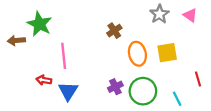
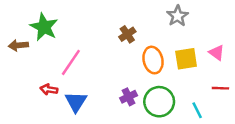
pink triangle: (190, 15) -> (217, 53), moved
pink line: (64, 56) -> (71, 62), turned 40
red line: (198, 79) -> (220, 88), turned -72

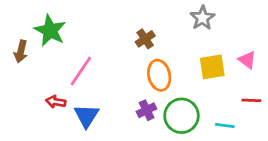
brown arrow: (18, 45) -> (21, 51), turned -72
orange ellipse: (153, 60) -> (159, 75), moved
cyan line: (197, 110) -> (225, 126), turned -56

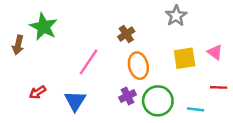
pink line: (81, 71) -> (89, 62), moved
red arrow: (56, 102) -> (37, 92), moved, turned -42

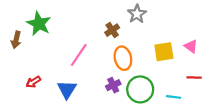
gray star: (176, 16) -> (137, 14), moved

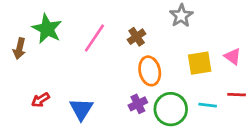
gray star: (137, 14) -> (181, 16), moved
pink line: (79, 55) -> (94, 38), moved
cyan line: (174, 97) -> (208, 105), moved

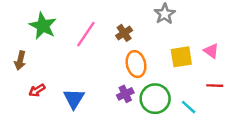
brown arrow: (19, 49) -> (20, 60), moved
cyan line: (208, 105) -> (189, 107), moved, turned 35

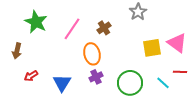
pink triangle: (211, 51) -> (177, 43), size x1.5
orange ellipse: (136, 64) -> (92, 54), moved
purple cross: (125, 94) -> (96, 77), moved
cyan line: (189, 107) -> (163, 83), moved

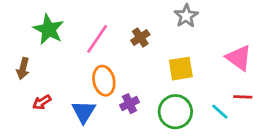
yellow square: (152, 48) -> (181, 69), moved
orange ellipse: (92, 54) -> (104, 81), moved

